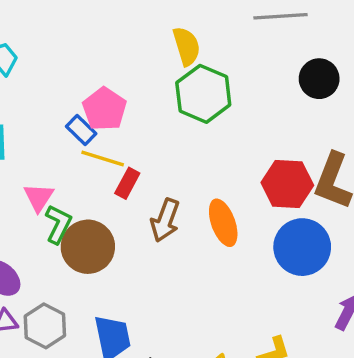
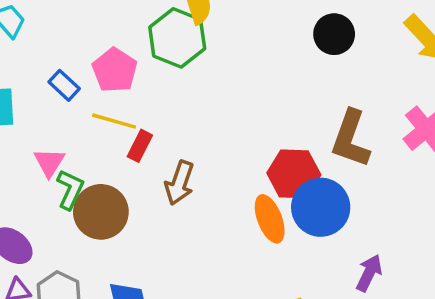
green hexagon: (203, 94) -> (177, 38), moved
blue rectangle: (81, 130) -> (64, 85), moved
red hexagon: (287, 184) -> (294, 174), moved
orange ellipse: (223, 223) -> (270, 219), moved

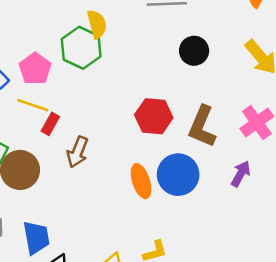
red hexagon: (294, 174) -> (154, 116), moved
purple arrow: (369, 273) -> (241, 174), moved

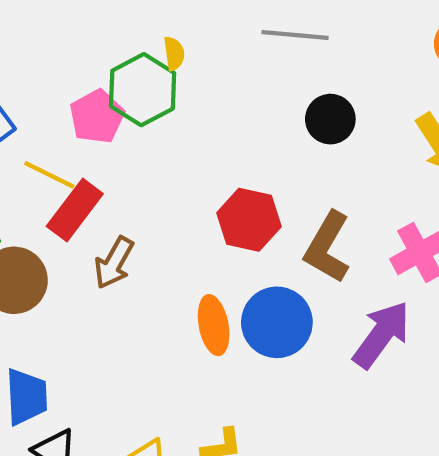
yellow semicircle: (97, 24) -> (174, 53), size x0.7
pink pentagon: (35, 69) -> (97, 117), moved
red rectangle: (50, 124) -> (75, 210), size x1.6
purple arrow: (241, 174) -> (381, 335), size x1.6

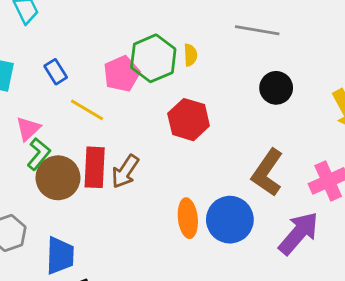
yellow semicircle: (174, 53) -> (190, 55), moved
red rectangle: (75, 210) -> (95, 167), moved, turned -39
red hexagon: (249, 220) -> (189, 120), moved

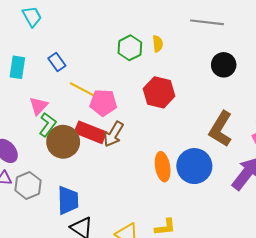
green hexagon: (153, 58) -> (130, 48), size x0.7
pink pentagon: (122, 74) -> (103, 103), moved, turned 30
red rectangle: (95, 167) -> (90, 132), turned -68

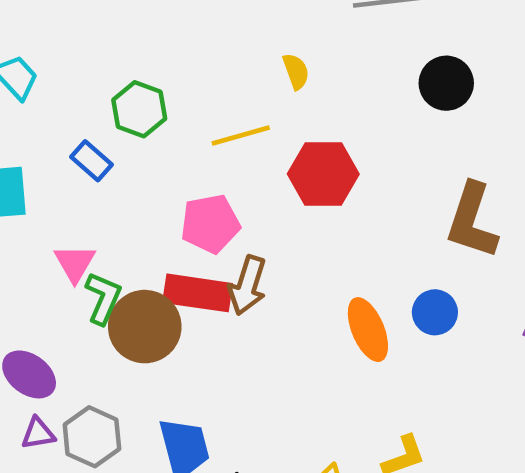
green hexagon: (130, 48) -> (139, 109), moved
yellow line: (82, 89) -> (241, 136), moved, turned -30
blue circle: (194, 166) -> (435, 312), size x0.6

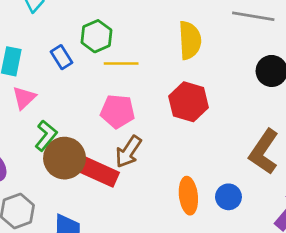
yellow semicircle: (296, 71) -> (190, 40), size x1.8
yellow line: (241, 136) -> (121, 63), moved
pink triangle: (75, 263) -> (24, 98), moved
red rectangle: (198, 293) -> (99, 172), moved

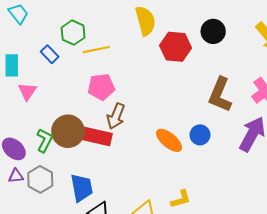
red hexagon: (189, 102) -> (176, 47), moved
green L-shape: (46, 136) -> (45, 140), moved
orange ellipse: (188, 196) -> (169, 140), turned -32

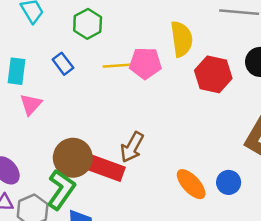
green hexagon: (73, 33) -> (88, 24), moved
pink pentagon: (101, 87) -> (145, 63), moved
green L-shape: (45, 140) -> (61, 190), moved, size x1.4

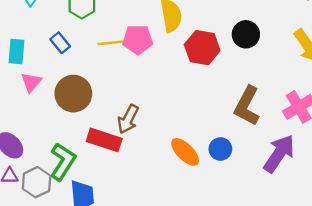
brown circle: (73, 158) -> (73, 94), moved

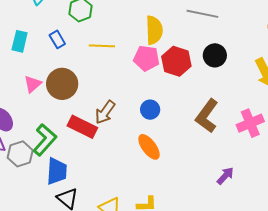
pink pentagon: (138, 39) -> (146, 58), moved
pink triangle: (31, 82) -> (33, 84), moved
blue circle: (220, 149) -> (150, 110), moved
purple arrow: (279, 154) -> (225, 176), moved, size x0.6

